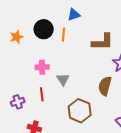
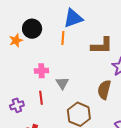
blue triangle: (74, 15) -> (73, 18), size x1.5
black circle: (44, 29) -> (32, 29), moved

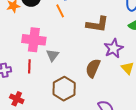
orange line: (63, 38) -> (60, 11), turned -40
pink cross: (41, 71) -> (34, 40), size x1.6

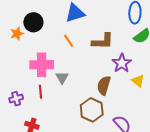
orange line: (60, 11) -> (69, 41), moved
brown hexagon: (64, 89) -> (92, 110), moved

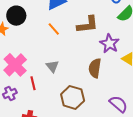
pink cross: (42, 65) -> (15, 65), moved, turned -35
brown hexagon: (92, 110) -> (73, 97), moved

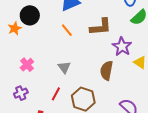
pink cross: (15, 65) -> (27, 65), size x0.6
red line: (33, 83) -> (56, 94), moved, turned 40

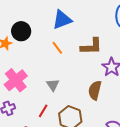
pink cross: (27, 65) -> (16, 80), size x1.6

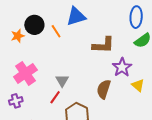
orange line: (57, 48) -> (56, 31), moved
red line: (43, 111) -> (55, 97), moved

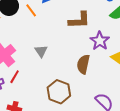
gray triangle: (62, 81) -> (41, 51), moved
red line: (55, 97) -> (15, 77), moved

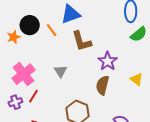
brown L-shape: (79, 20) -> (82, 41), moved, turned 75
purple star: (100, 41) -> (108, 61), moved

